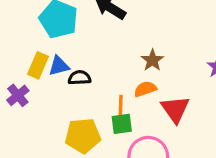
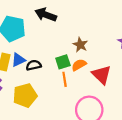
green square: (122, 124) -> (63, 62), moved
yellow pentagon: (83, 136) -> (25, 95), moved

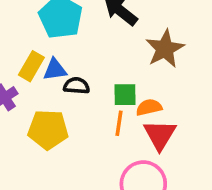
brown star: (80, 45) -> (165, 49), moved, size x1.5
red triangle: (102, 75) -> (160, 135), moved

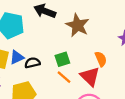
orange semicircle: (149, 107) -> (101, 59), moved, turned 96
orange line: (119, 123) -> (64, 77), turned -40

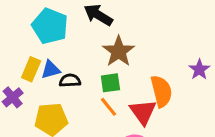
brown star: (77, 25) -> (119, 51), moved
orange semicircle: (101, 59) -> (161, 91), size x1.5

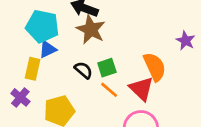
brown star: (119, 51) -> (91, 30), moved
blue triangle: (51, 70) -> (48, 49), moved
black semicircle: (70, 81) -> (83, 70), moved, turned 54

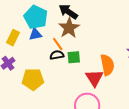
yellow rectangle: (33, 69) -> (13, 38), moved
black semicircle: (83, 70) -> (57, 55), turned -64
orange line: (109, 90) -> (58, 44), moved

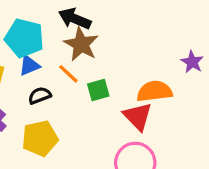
black semicircle: (57, 55) -> (40, 96), moved
orange semicircle: (107, 65) -> (154, 91), turned -75

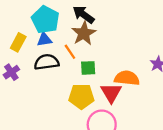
black semicircle: (40, 96) -> (47, 62), size x1.5
yellow pentagon: (40, 138) -> (81, 96), moved

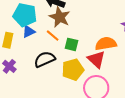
black semicircle: (47, 62) -> (45, 59), moved
green square: (88, 68) -> (71, 44), turned 32

